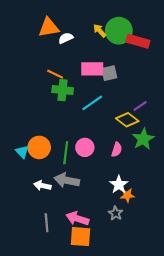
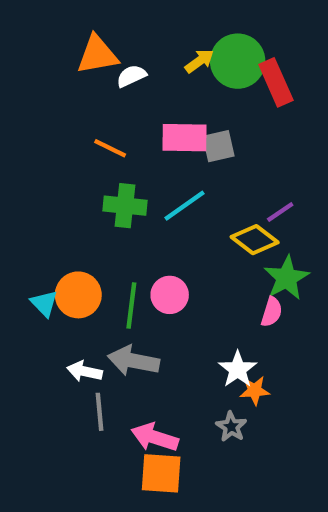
yellow arrow: (100, 31) -> (199, 61), turned 96
red rectangle: (138, 41) -> (276, 82), turned 50
green cross: (63, 90) -> (125, 206), moved
pink semicircle: (117, 150) -> (272, 312), moved
gray line: (47, 223) -> (99, 412), moved

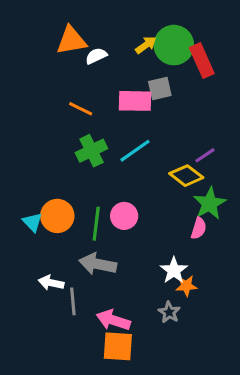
gray square: (219, 146) -> (160, 89), moved
green cross: (125, 206) -> (91, 151), turned -32
white arrow: (85, 371) -> (51, 283), moved

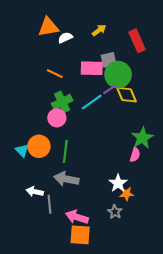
green circle: (174, 45) -> (118, 75), moved
purple line: (205, 155) -> (110, 89), moved
yellow diamond: (186, 176) -> (126, 95), moved, turned 30
pink circle: (124, 216) -> (57, 118), moved

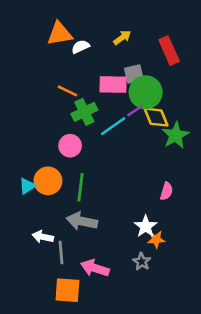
green cross: (62, 102) -> (84, 112), moved
green star: (142, 138) -> (176, 135), moved
cyan triangle: (22, 151) -> (27, 186), turned 40
orange square: (80, 235) -> (67, 290), moved

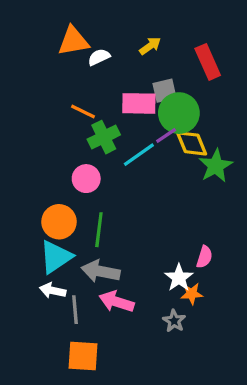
cyan triangle: (27, 186) -> (56, 257), moved, size x1.6
pink semicircle: (166, 191) -> (204, 257), moved
pink arrow: (95, 268) -> (117, 302), moved

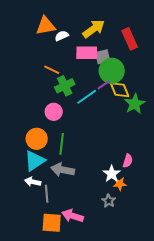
yellow arrow: (150, 46) -> (94, 29), size x1.6
pink rectangle: (139, 103) -> (87, 53), moved
pink arrow: (117, 302) -> (73, 216), moved

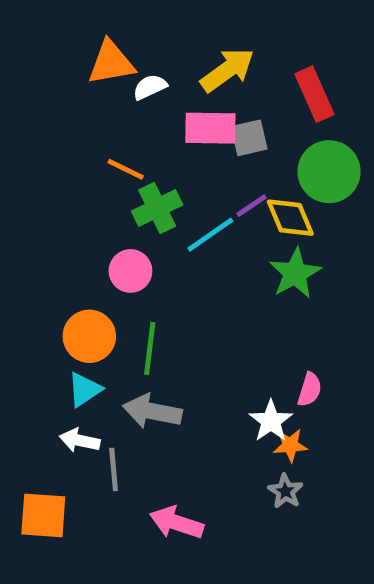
green circle: (112, 71) -> (329, 172), moved
green star: (135, 104) -> (295, 273), moved
cyan triangle: (35, 161) -> (84, 390), size x0.7
gray star: (109, 201) -> (285, 491), moved
orange square: (52, 223) -> (43, 515), moved

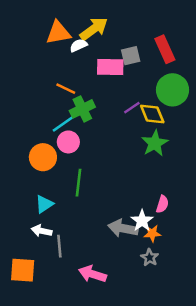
yellow arrow: (227, 70) -> (94, 29), moved
gray square: (249, 138) -> (131, 56), moved
cyan line: (210, 235) -> (65, 123), moved
orange circle: (89, 336) -> (43, 157), moved
gray arrow: (152, 411) -> (123, 228), moved

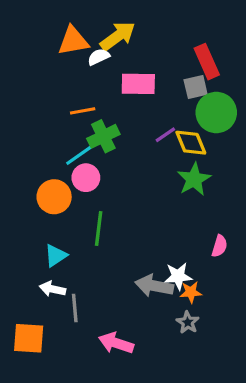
gray square: (131, 56) -> (196, 87), moved
orange line: (66, 89) -> (83, 111), turned -36
pink semicircle: (162, 204) -> (219, 246), moved
white star: (142, 221) -> (178, 276), turned 30

